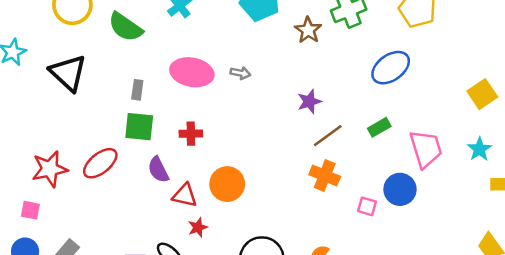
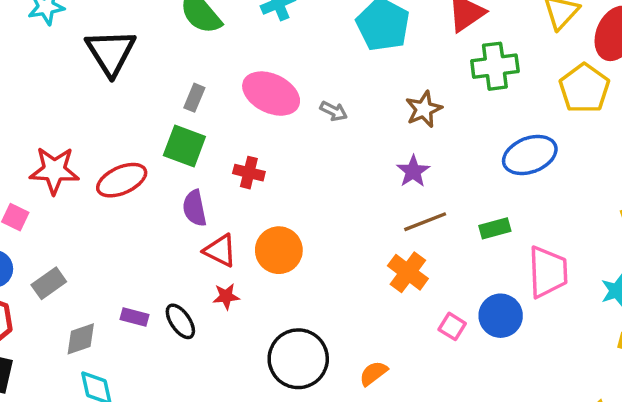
brown star: (308, 30) -> (424, 109), moved
purple star: (309, 102) -> (413, 171), turned -30

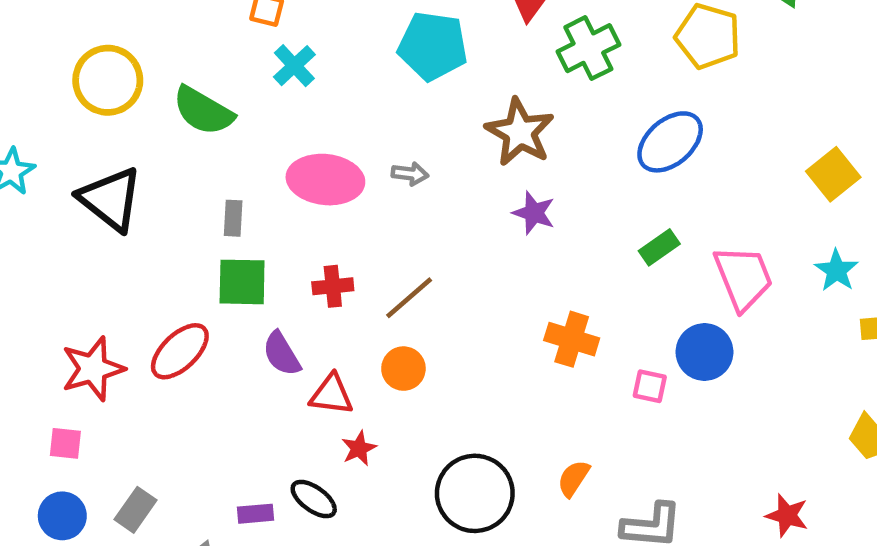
brown star: (424, 109) -> (520, 132), size x1.4
brown line: (425, 222) -> (409, 298), moved
orange circle: (279, 250) -> (403, 369), size x0.7

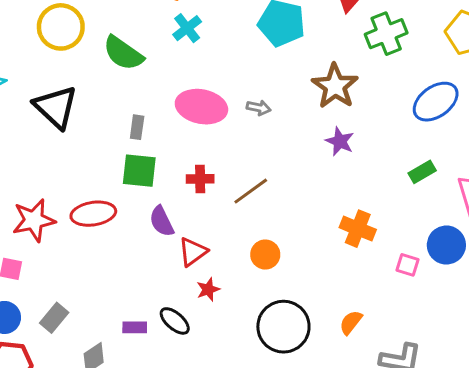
red ellipse: (180, 351) -> (93, 214), turned 30
orange circle: (403, 369) -> (265, 255), moved
red triangle: (331, 395) -> (193, 252), turned -48

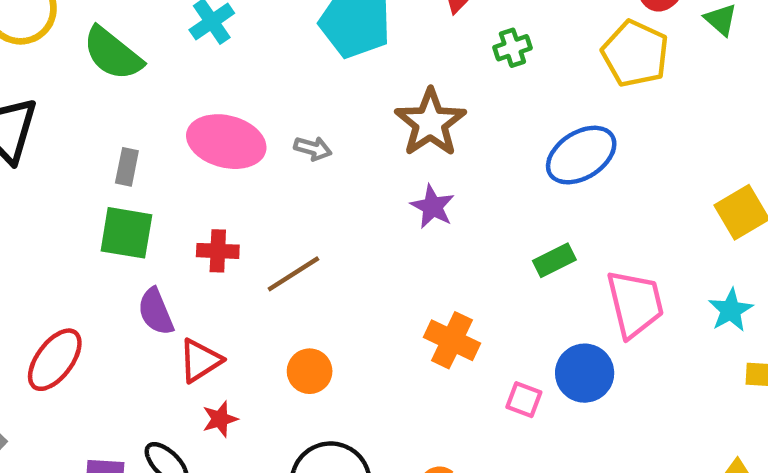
green cross: (386, 34) -> (512, 48), size x0.6
red ellipse: (93, 214) -> (55, 360), moved, turned -48

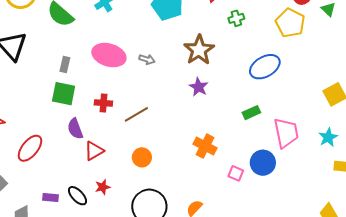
red star: (220, 419) -> (103, 187), moved

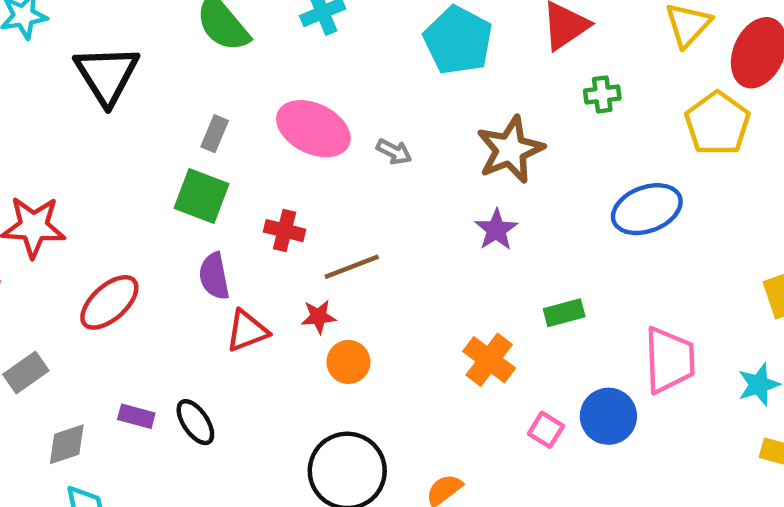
green rectangle: (251, 113) -> (564, 313), moved
red star: (103, 187) -> (318, 317), moved

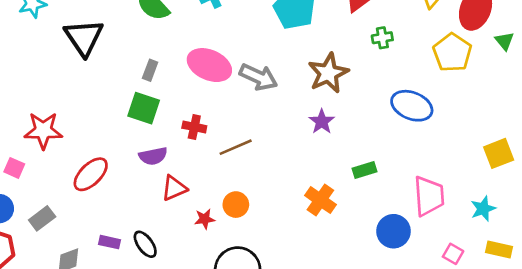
gray arrow: (394, 152) -> (258, 77), size x1.8
blue ellipse: (647, 209) -> (412, 106), turned 45
purple semicircle: (214, 276) -> (153, 156), turned -88
red star: (318, 317) -> (205, 219), moved
pink square: (546, 430) -> (453, 254), moved

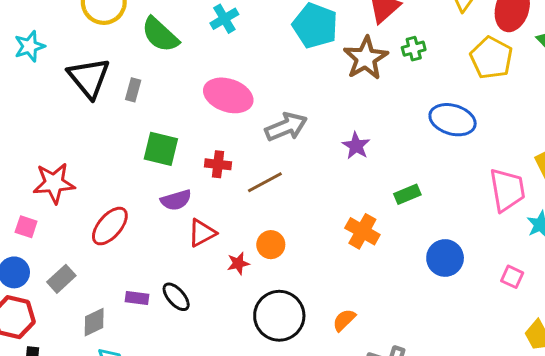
gray rectangle: (150, 70) -> (133, 90), moved
brown star: (328, 73) -> (366, 58), moved
gray arrow: (258, 77) -> (286, 127), moved, turned -42
pink trapezoid: (429, 196) -> (507, 190), moved

